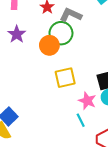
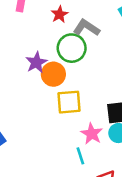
purple star: (17, 34) -> (36, 62), moved
orange circle: (49, 45) -> (53, 74), moved

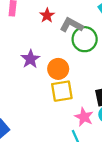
green circle: (72, 48) -> (85, 39), moved
orange circle: (53, 74) -> (58, 69), moved

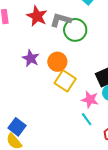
red star: (47, 15) -> (37, 16), size x1.5
yellow square: (62, 91) -> (65, 81), turned -35

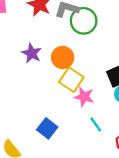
pink star: (90, 100) -> (84, 97), moved
blue square: (17, 127) -> (47, 128), moved

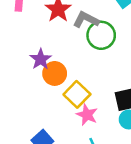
orange circle: (63, 57) -> (55, 73), moved

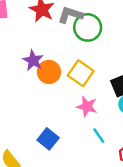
yellow square: (77, 94) -> (81, 73), moved

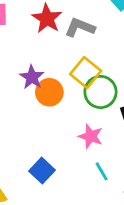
green circle: (88, 27) -> (100, 92), moved
yellow square: (81, 73) -> (86, 73), moved

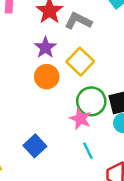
purple star: (32, 77) -> (45, 47), moved
green circle: (100, 92) -> (91, 101), moved

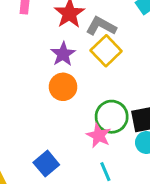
yellow square: (80, 62) -> (106, 51), moved

